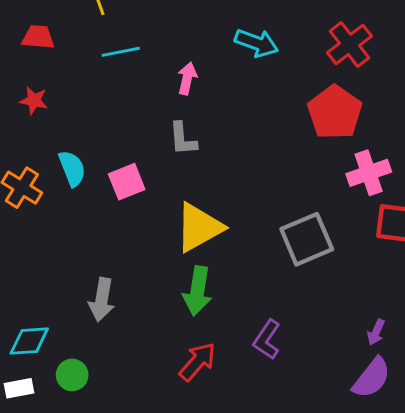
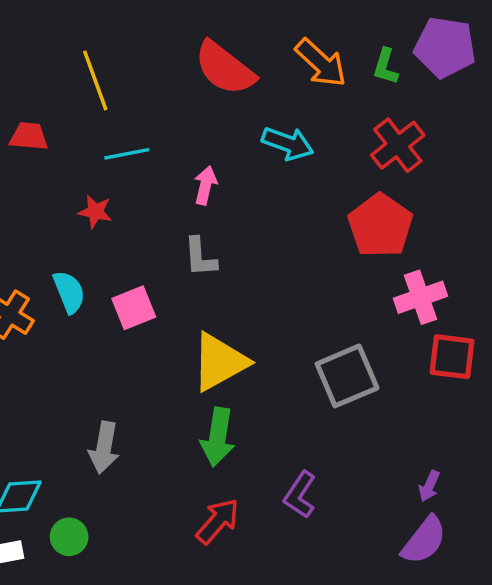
red star: (34, 101) -> (95, 212), moved

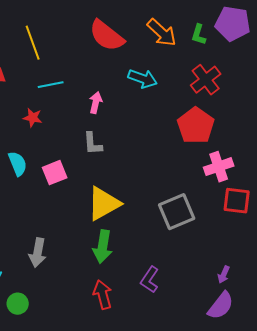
red arrow: (218, 521) -> (103, 295), turned -56

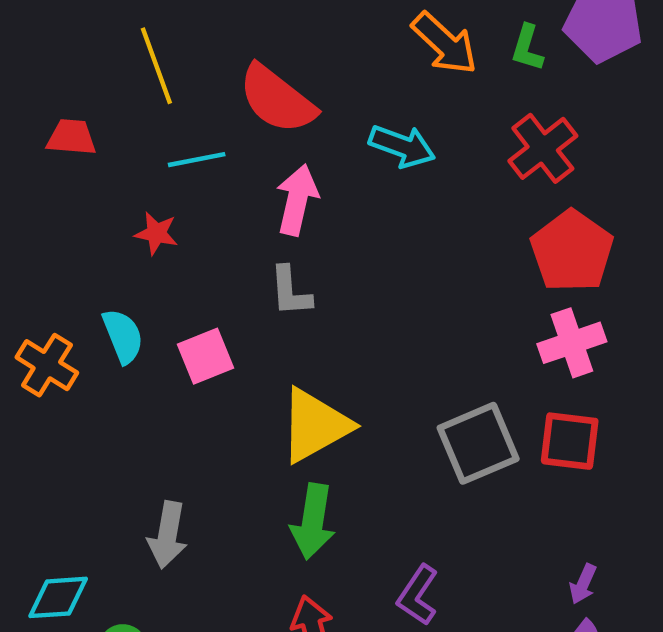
red semicircle: (107, 36) -> (277, 99), moved
pink arrow: (96, 103) -> (297, 200), size x1.4
red pentagon: (196, 126) -> (572, 251), moved
red square: (237, 201) -> (570, 441), moved

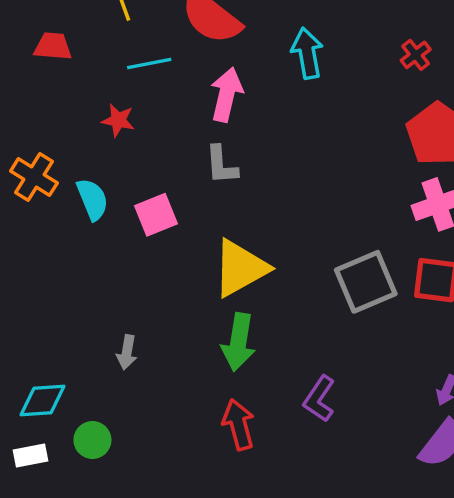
cyan arrow: (402, 146) -> (307, 53), turned -120
red cross: (543, 148) -> (416, 55), size x0.6
orange cross: (47, 365) -> (34, 177), moved
gray arrow: (168, 535) -> (127, 352), size x0.7

